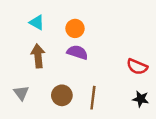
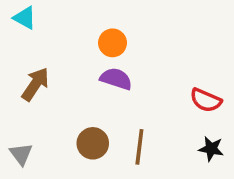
cyan triangle: (37, 22) -> (25, 18), moved
brown arrow: (38, 56) -> (35, 84), moved, turned 40
gray triangle: (21, 93) -> (21, 154), moved

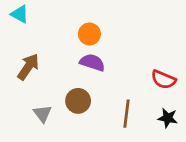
brown circle: (93, 143) -> (78, 101), moved
brown line: (139, 147) -> (126, 114), moved
gray triangle: (21, 154) -> (42, 114), moved

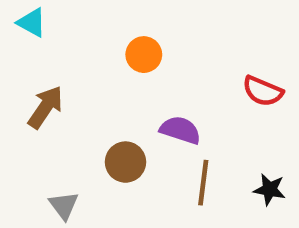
purple semicircle: (92, 62) -> (180, 130), moved
red semicircle: (163, 80) -> (263, 91), moved
gray triangle: (42, 114) -> (64, 205), moved

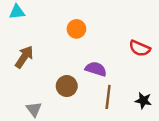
cyan triangle: (32, 23) -> (17, 12), turned -35

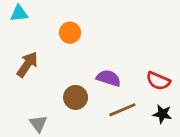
orange circle: (76, 29) -> (70, 33), moved
red semicircle: (140, 48) -> (158, 81), moved
brown line: (108, 97) -> (122, 110), turned 60

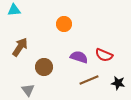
orange circle: (70, 33) -> (64, 24), moved
red semicircle: (158, 81) -> (104, 55), moved
brown circle: (76, 97) -> (44, 67), moved

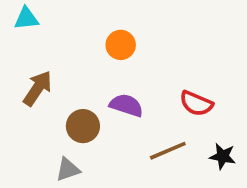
purple semicircle: (79, 57) -> (126, 105), moved
gray triangle: (28, 90) -> (68, 170), moved, turned 48

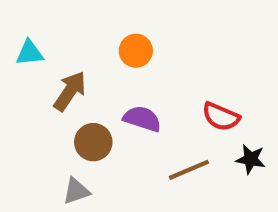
cyan triangle: (26, 18) -> (30, 53), moved
brown arrow: (38, 88) -> (70, 91), moved
black star: (223, 156) -> (251, 159), moved

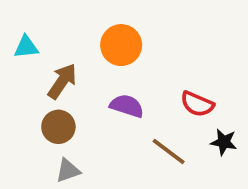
orange circle: (136, 51) -> (121, 45), size x1.4
brown circle: (93, 142) -> (58, 127), moved
brown line: (189, 170) -> (169, 152), turned 60

